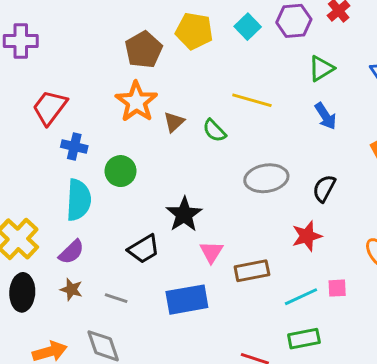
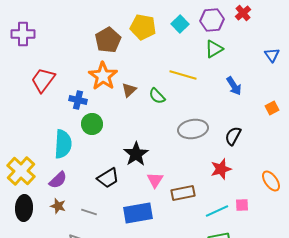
green triangle: (321, 68) -> (214, 49), moved
blue cross: (74, 146) -> (78, 100), moved

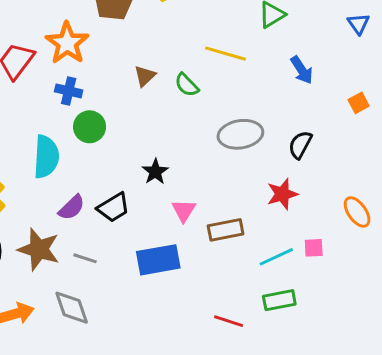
orange star: (103, 76) -> (67, 43), moved
black star: (136, 154) -> (155, 172), size x0.7
purple semicircle: (58, 180) -> (72, 207), moved
brown star: (58, 206) -> (39, 249), size x1.8

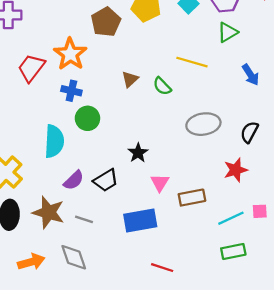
red line: (229, 321) -> (162, 268), moved

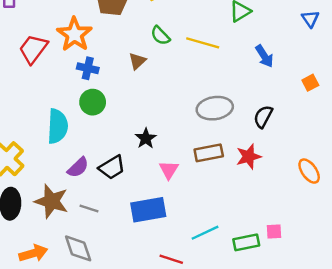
green semicircle: (162, 86) -> (160, 36), moved
blue cross: (71, 91) -> (88, 68), moved
brown rectangle: (192, 198) -> (209, 153), moved
pink square: (260, 211) -> (274, 232), moved
cyan line: (231, 218) -> (205, 233), moved

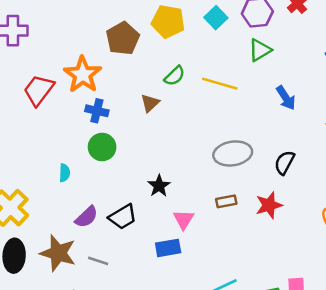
green semicircle: (160, 36) -> (175, 76), turned -90
cyan semicircle: (58, 126) -> (65, 173), size x0.5
brown rectangle: (209, 153) -> (226, 201), size x0.7
blue rectangle: (148, 210) -> (168, 248), moved, size x0.7

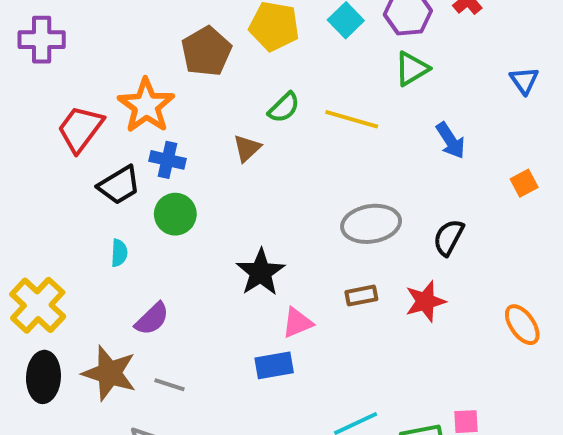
black star: (159, 186) -> (261, 272), size x1.4
black trapezoid: (123, 217) -> (119, 185), moved
pink triangle: (184, 219) -> (297, 323), turned 35

